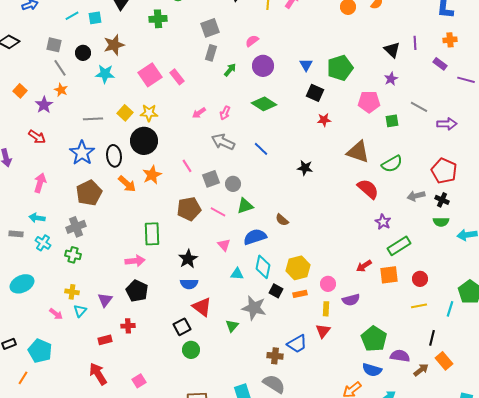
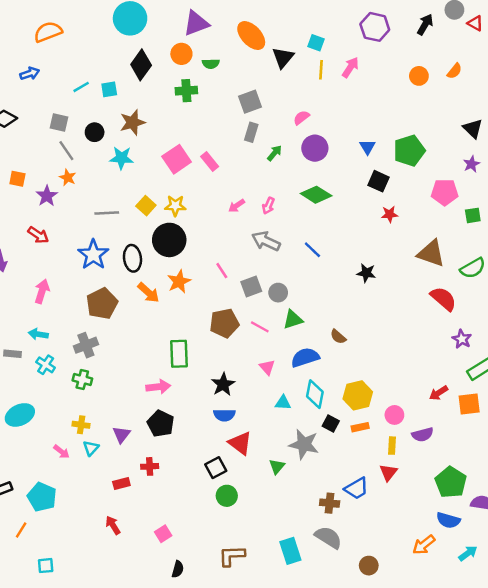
orange square: (20, 91) -> (17, 179), turned -32
red arrow: (98, 374) -> (113, 525), size x0.7

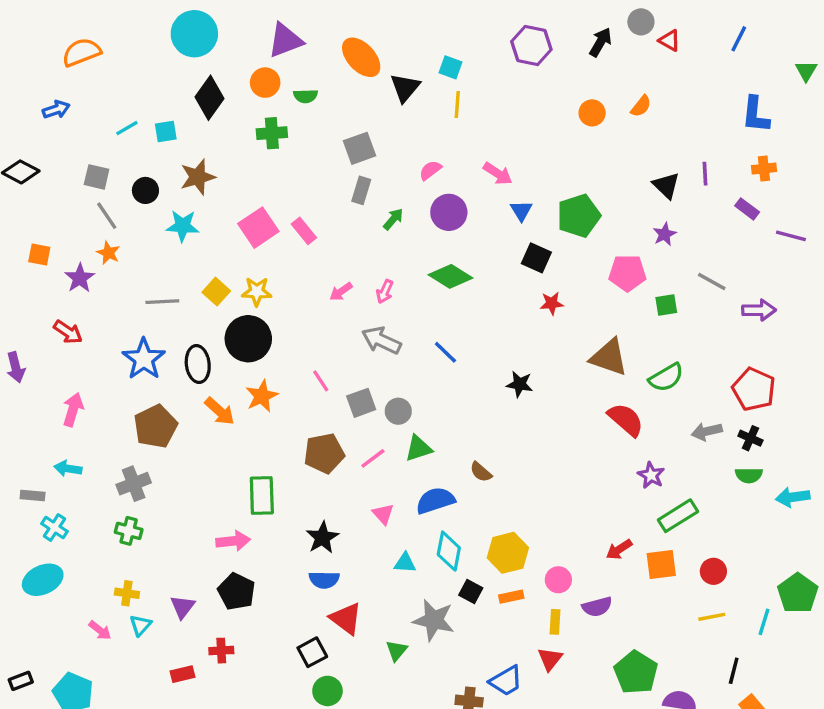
pink arrow: (350, 67) -> (498, 174), moved, turned 90
pink line: (260, 327) -> (373, 458), turned -66
cyan cross: (46, 365) -> (54, 527), moved

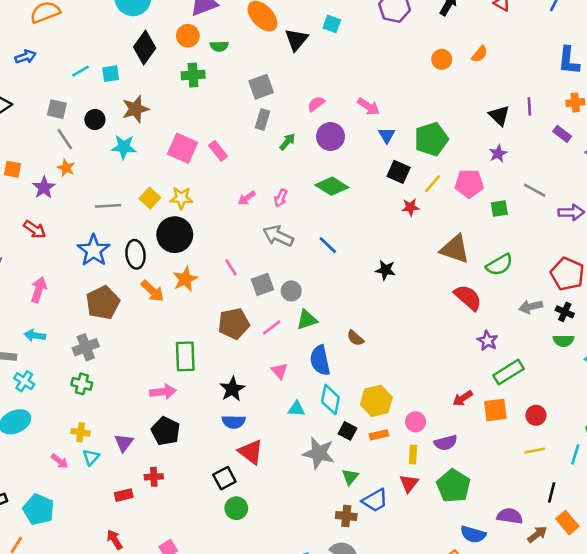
yellow line: (457, 104) -> (433, 184), moved, turned 36
pink square: (258, 228) -> (183, 148), turned -32
blue semicircle: (435, 501) -> (320, 360), turned -84
green triangle: (397, 651) -> (350, 477), moved
green pentagon: (636, 672) -> (454, 486), moved

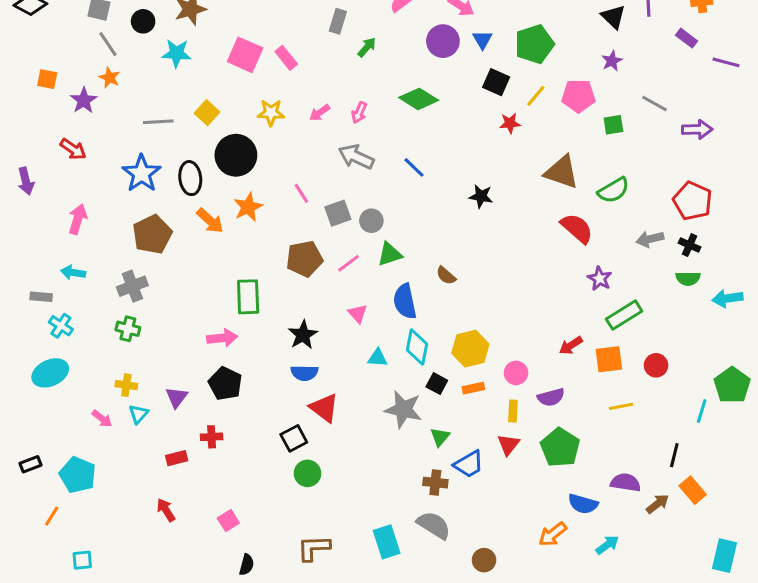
purple circle: (330, 137) -> (443, 41), moved
yellow star: (181, 198) -> (271, 113), moved
yellow line: (535, 451) -> (621, 406), moved

